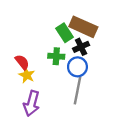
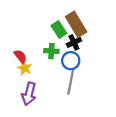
brown rectangle: (83, 27) -> (76, 24), turned 35

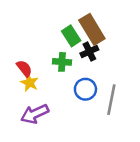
blue circle: (71, 61) -> (85, 89), moved
gray line: (71, 82) -> (111, 100), moved
purple arrow: (29, 94) -> (35, 114), turned 50

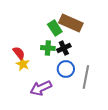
brown rectangle: (92, 29) -> (71, 23), turned -35
black cross: (89, 51) -> (64, 48), moved
purple arrow: (35, 114) -> (41, 88), moved

